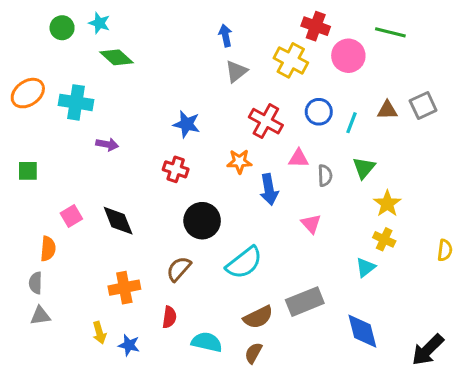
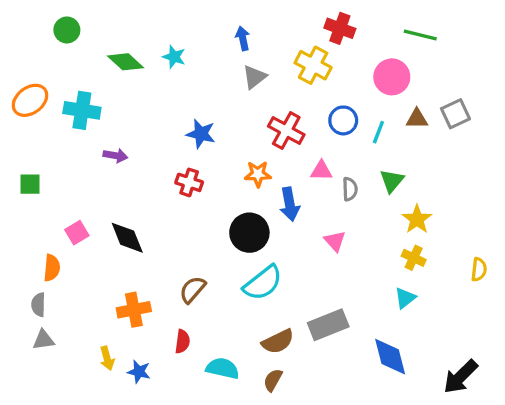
cyan star: (99, 23) -> (174, 57), moved
pink circle: (348, 56) -> (392, 77), moved
black circle: (202, 221) -> (249, 233), moved
cyan triangle: (365, 267) -> (405, 298), moved

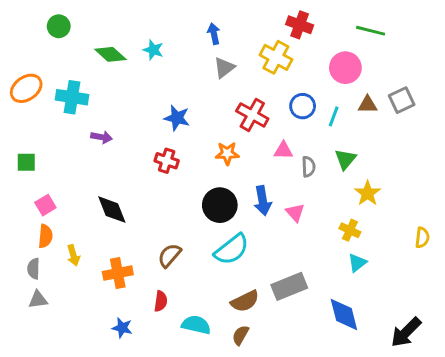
blue arrow: (290, 204) -> (263, 201), moved
pink square: (77, 233) -> (45, 205), moved
yellow cross: (414, 258) -> (350, 230), moved
yellow arrow: (107, 358) -> (73, 255), moved

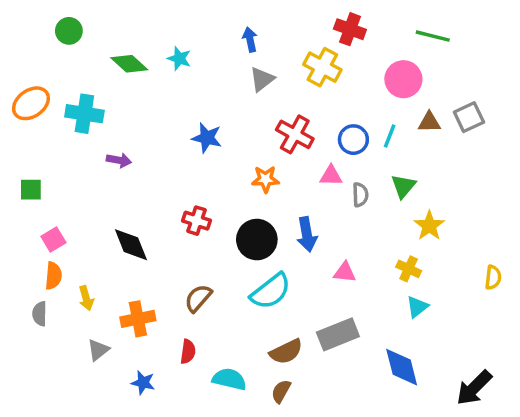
blue circle: (303, 106) -> (353, 140), moved
red cross: (167, 161) -> (196, 221), moved
pink triangle: (295, 212) -> (345, 272), moved, turned -42
gray triangle: (38, 300) -> (98, 350), moved, turned -30

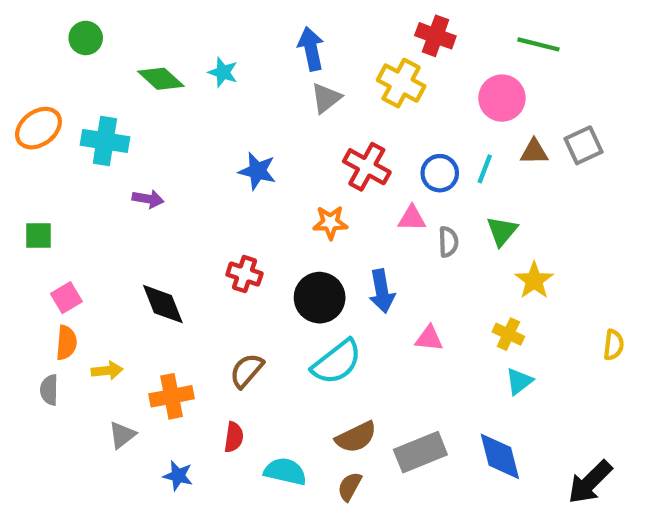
blue arrow: (250, 40) -> (311, 49), size x1.4
yellow arrow: (86, 298) -> (107, 371), turned -80
gray rectangle: (338, 334) -> (420, 452), moved

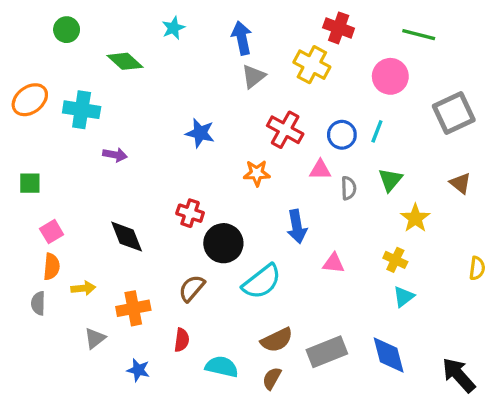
cyan star: (223, 72) -> (173, 28), moved, turned 30
gray square: (584, 145) -> (454, 113), size x1.4
brown triangle: (534, 152) -> (460, 183), moved, turned 40
black circle: (320, 298) -> (223, 243), moved
black arrow: (590, 482) -> (459, 375), turned 93

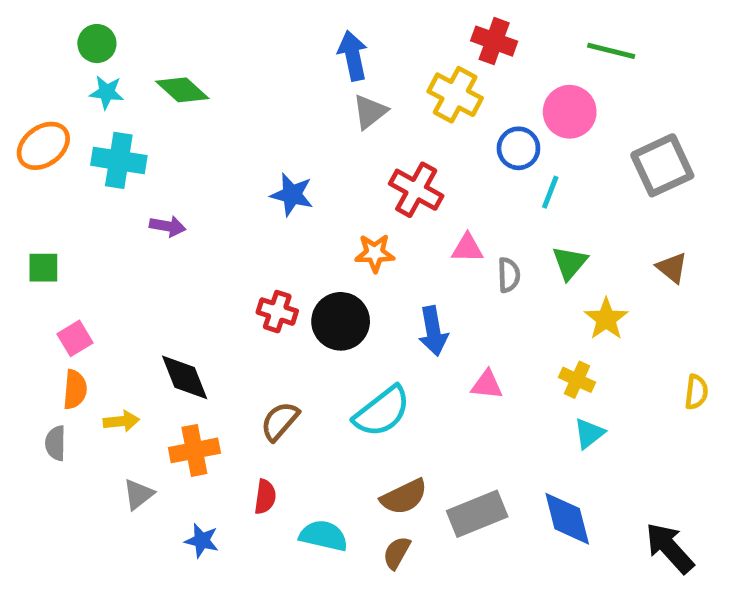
cyan star: (173, 28) -> (107, 92), moved, turned 30
blue circle: (342, 135) -> (518, 148), moved
black diamond: (127, 237) -> (185, 377), moved
black circle: (223, 243) -> (341, 321), moved

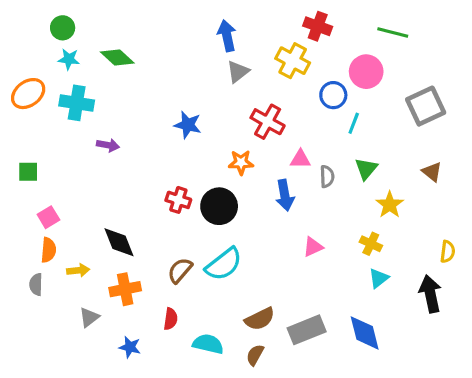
blue arrow: (433, 331) -> (285, 195), moved
pink triangle: (487, 385) -> (313, 247), turned -30
cyan semicircle: (382, 411) -> (224, 264), moved
black arrow: (670, 548) -> (430, 294), moved, turned 30

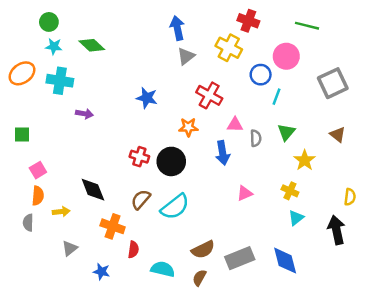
brown semicircle: (180, 270) -> (141, 199), moved
orange cross: (125, 289) -> (113, 226), moved, turned 30

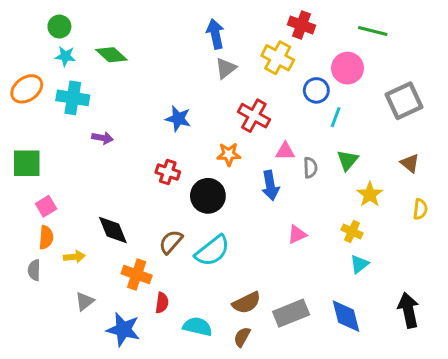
green square: (22, 135) -> (27, 163), size x1.5
red cross: (139, 157) -> (168, 172), moved
yellow semicircle: (350, 197) -> (420, 209), moved
black arrow: (336, 230) -> (408, 310), moved
blue star: (102, 272) -> (123, 329), size x1.6

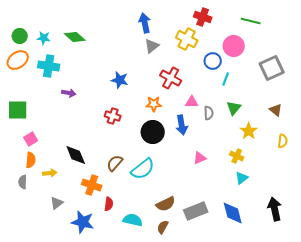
green circle: (59, 27) -> (20, 36), moved
black circle: (208, 196) -> (153, 132), moved

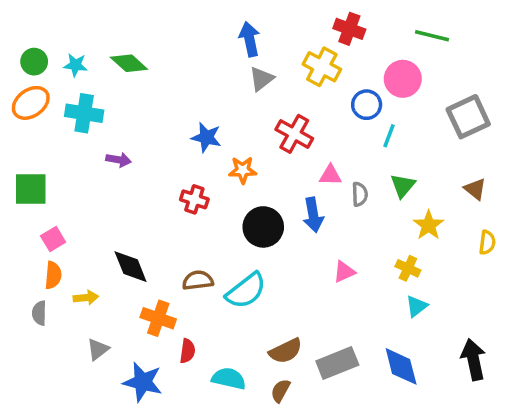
orange star: (154, 104) -> (243, 170), moved
brown semicircle: (115, 163) -> (198, 280), turned 42

